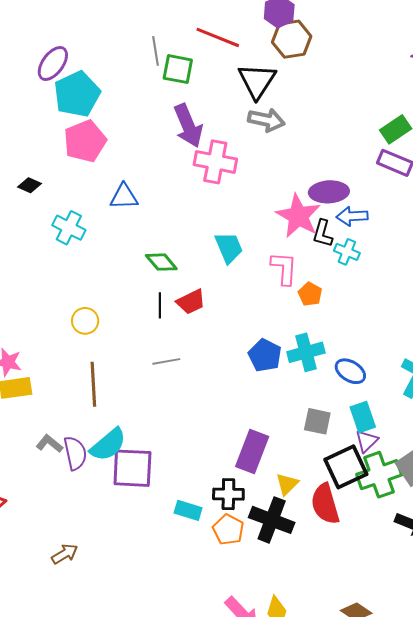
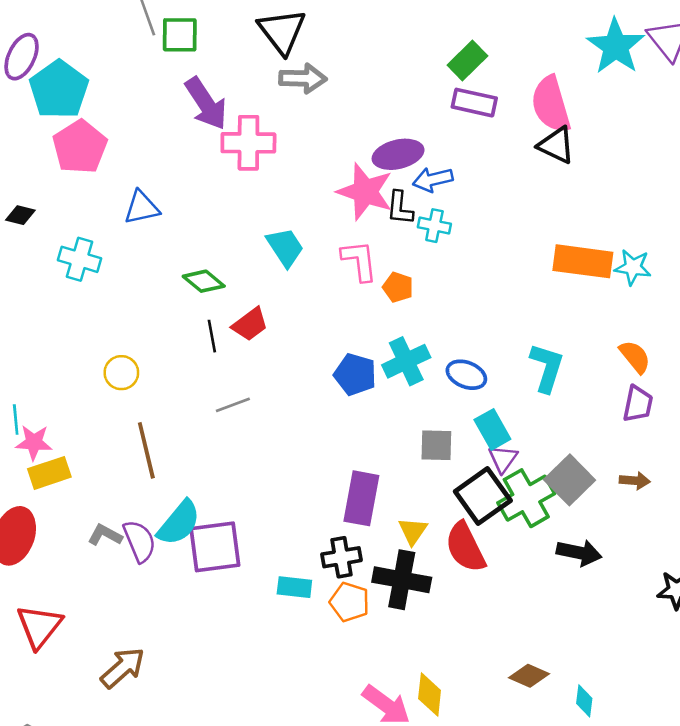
brown arrow: (65, 554) -> (123, 668), moved, size x1.4

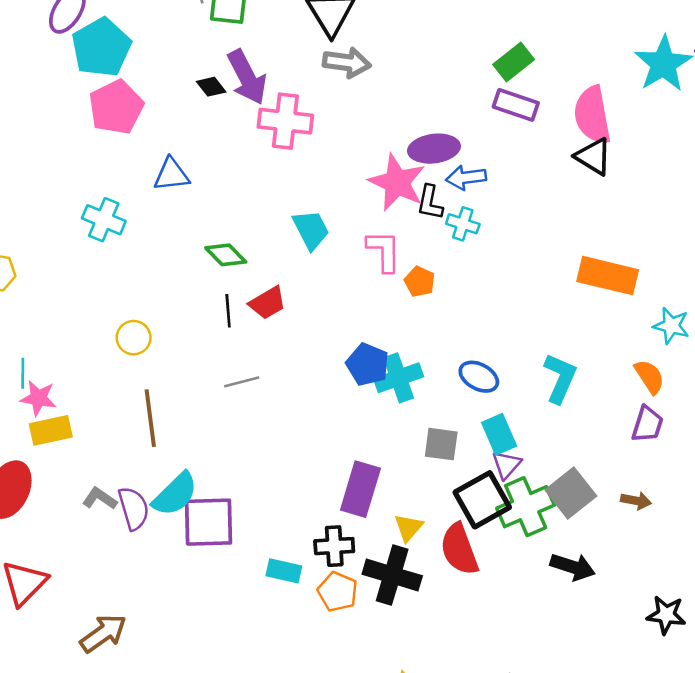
black diamond: (20, 215) -> (211, 87), moved, turned 32
cyan star: (633, 267) -> (671, 326), moved
cyan cross: (406, 361) -> (399, 378), moved

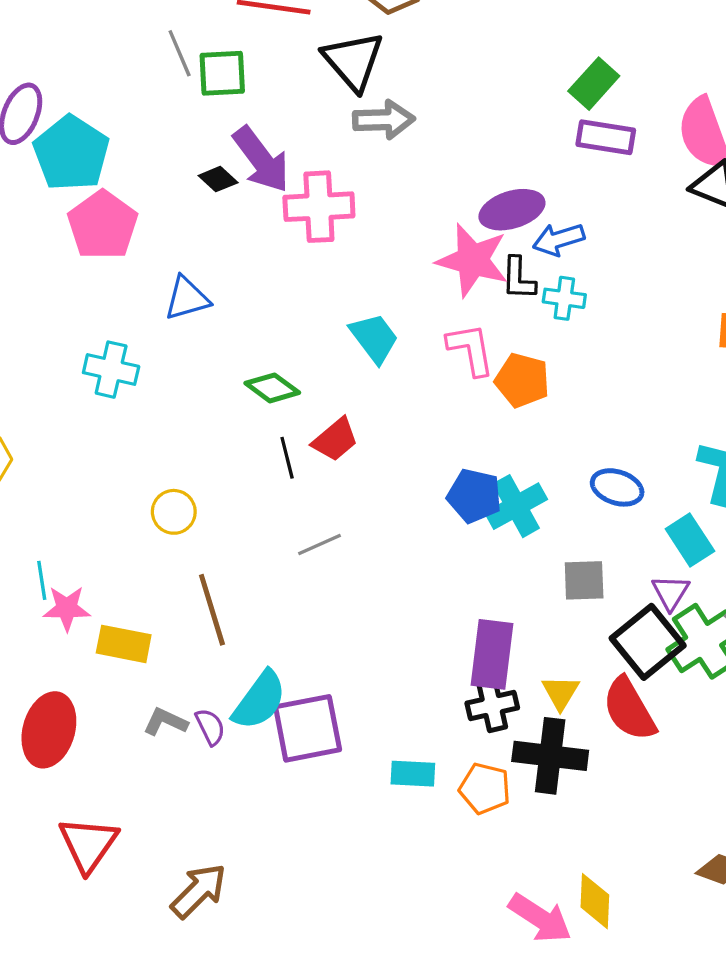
orange pentagon: (420, 282) -> (522, 380), size x1.4
yellow rectangle: (51, 430) -> (124, 644), moved, turned 33
cyan rectangle: (499, 434) -> (690, 540), moved
purple semicircle: (134, 508) -> (210, 727), size x0.7
black cross: (334, 546) -> (492, 705), moved

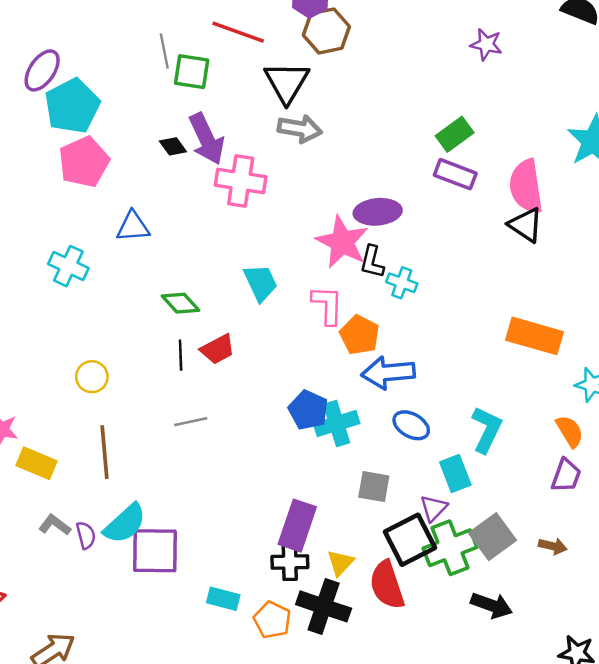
blue arrow: (559, 239) -> (388, 373), moved, size x1.4

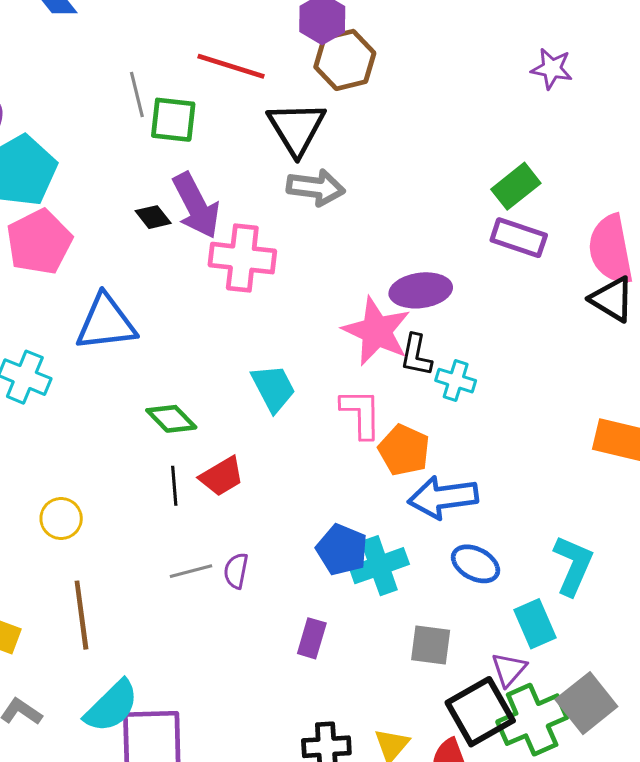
blue triangle: (133, 227) -> (106, 323), size x1.4
purple rectangle: (297, 526) -> (312, 638), moved, size x0.6
purple semicircle: (86, 535) -> (236, 571), moved, turned -152

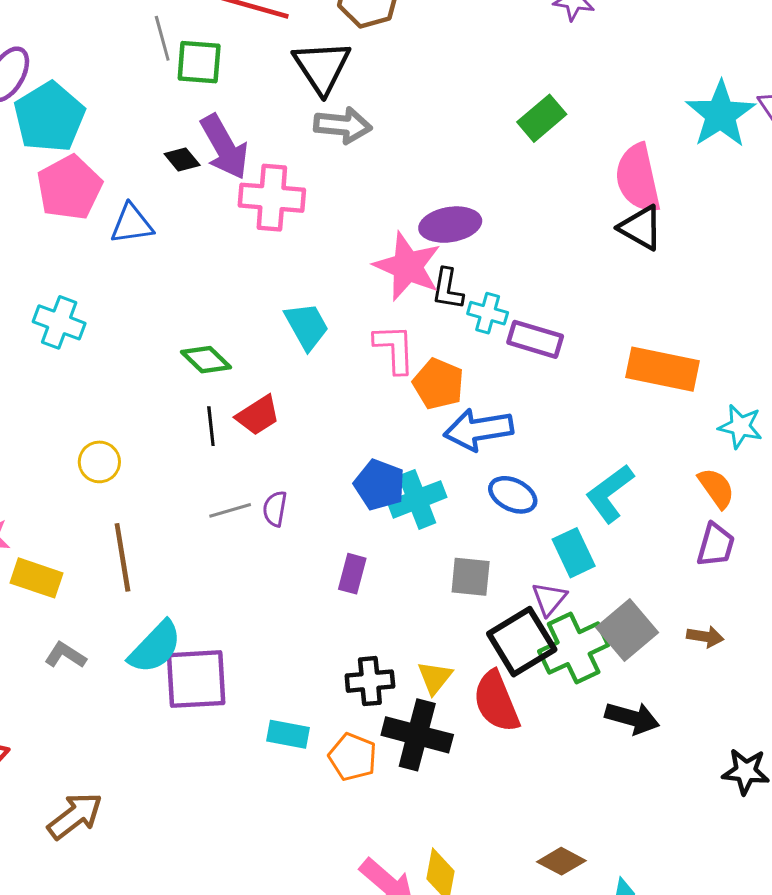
purple rectangle: (519, 238) -> (535, 339), moved
blue triangle: (106, 323) -> (132, 224), moved, size x0.7
cyan L-shape: (573, 565) -> (610, 493), turned -148

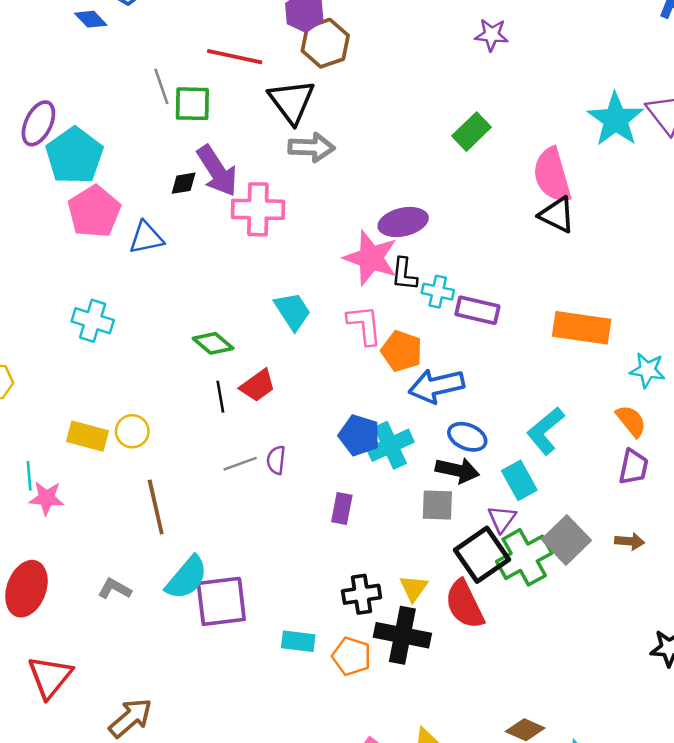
black diamond: (182, 160) -> (184, 183), turned -56
yellow rectangle: (36, 578) -> (88, 436), moved
black arrow: (632, 718) -> (457, 470), moved

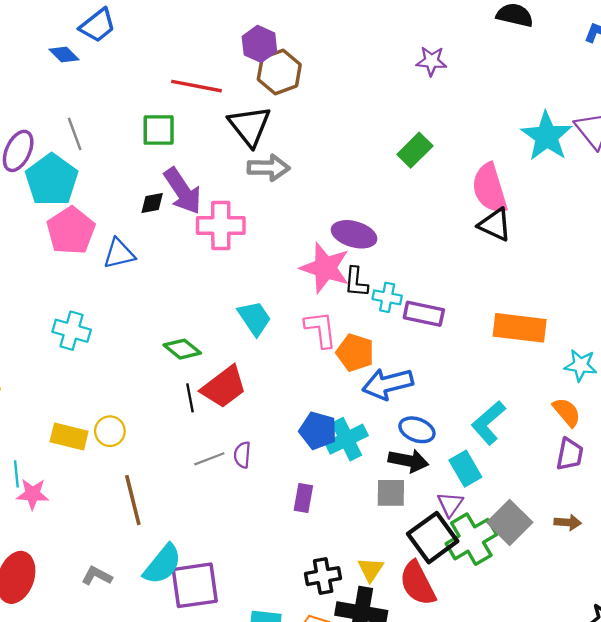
gray line: (161, 86) -> (75, 134), moved
purple ellipse: (403, 222) -> (354, 234), turned 30
red trapezoid: (258, 386) -> (224, 387), size x1.4

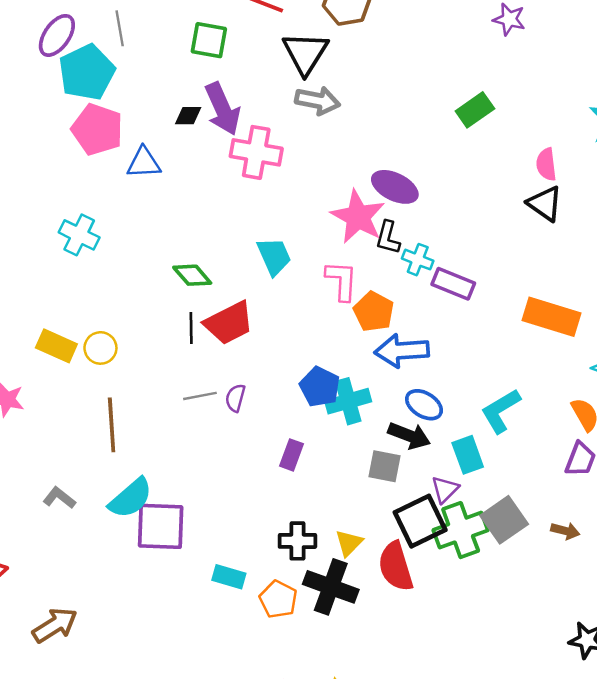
pink semicircle: (490, 188) -> (546, 164), size x0.6
pink pentagon: (71, 231) -> (97, 129), turned -30

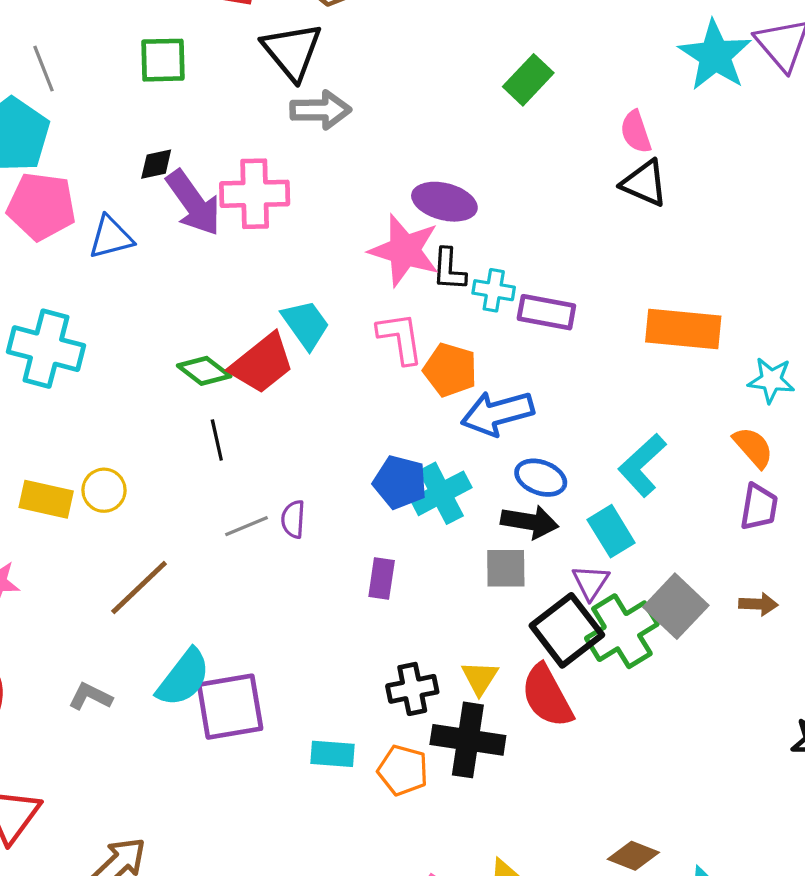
purple arrow: (223, 109) -> (193, 203), moved
cyan cross: (79, 235) -> (46, 349), size x1.4
red trapezoid: (229, 323) -> (262, 363), moved
brown line: (112, 425) -> (139, 587), turned 62

